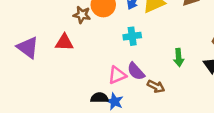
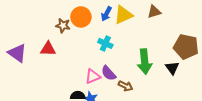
cyan cross: (132, 36) -> (105, 43), turned 32
green arrow: (179, 57) -> (145, 62), size x1.6

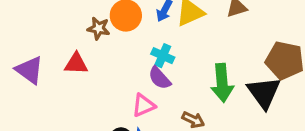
black triangle: (172, 68) -> (264, 93), size x1.6
purple semicircle: (109, 73) -> (160, 78), moved

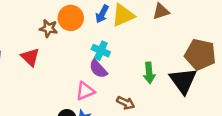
red triangle: (76, 64) -> (30, 57), turned 42
green arrow: (222, 83) -> (149, 73), size x0.7

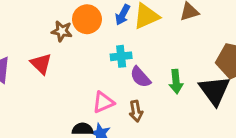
cyan cross: (101, 51) -> (121, 56), turned -30
purple semicircle: (98, 69) -> (140, 77), moved
brown arrow: (126, 103) -> (136, 111), moved, turned 54

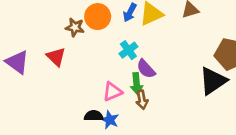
cyan cross: (121, 56) -> (128, 50), turned -30
green arrow: (176, 82) -> (137, 84), moved
black triangle: (215, 90) -> (213, 81), turned 32

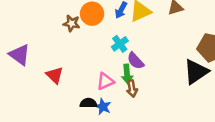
red triangle: (56, 57) -> (55, 75), moved

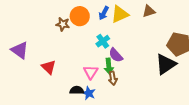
pink triangle: (105, 81) -> (91, 72), turned -35

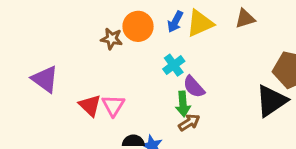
pink triangle: (91, 72) -> (113, 105), moved
brown arrow: (113, 78) -> (189, 122), turned -112

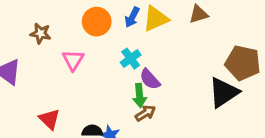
brown star: (112, 39) -> (41, 33), moved
red triangle: (90, 105) -> (49, 119), moved
pink triangle: (113, 105) -> (73, 60), moved

